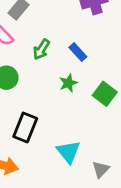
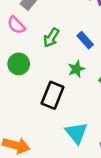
black rectangle: (25, 128) -> (53, 95), moved

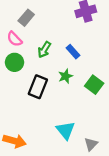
green circle: (19, 64) -> (15, 62), moved
black rectangle: (53, 95) -> (38, 87), moved

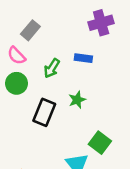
blue rectangle: (73, 52) -> (83, 58), moved, turned -40
green square: (94, 85) -> (100, 143), moved

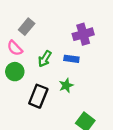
purple cross: (101, 23) -> (83, 34), moved
blue rectangle: (83, 58) -> (71, 59), moved

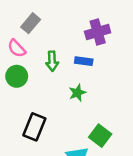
green arrow: (45, 59) -> (52, 61), turned -35
black rectangle: (38, 96) -> (34, 127), moved

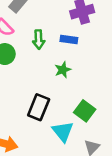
black rectangle: (34, 127) -> (39, 107), moved

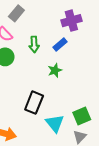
blue rectangle: (69, 40) -> (60, 44), turned -48
green square: (85, 111) -> (82, 116), moved, turned 30

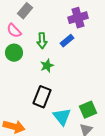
green star: (55, 70) -> (47, 66), moved

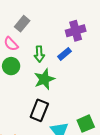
green star: (47, 66) -> (44, 79), size x1.5

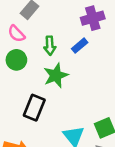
black rectangle: (39, 110) -> (34, 108), moved

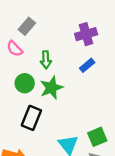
blue rectangle: (80, 46) -> (87, 65), moved
green circle: (16, 60) -> (25, 83), moved

